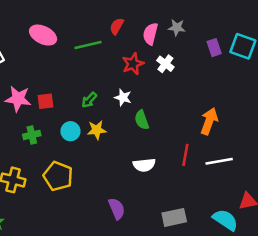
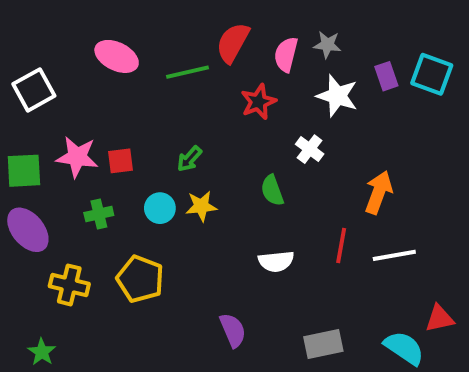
red semicircle: (117, 26) -> (233, 43), size x1.5
white cross: (165, 64) -> (310, 149), moved
white star: (123, 97) -> (337, 96), moved, size x1.5

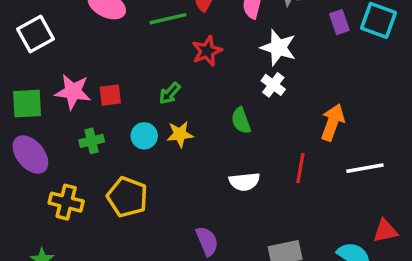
white star: (337, 96) -> (278, 48), moved
red star: (258, 102) -> (207, 51), moved
white line: (394, 255) -> (365, 168), moved

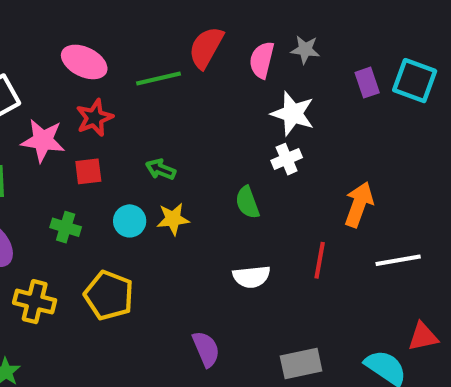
red star: (207, 51) -> (94, 118), moved
white cross: (273, 85) -> (287, 159), turned 30
pink star: (73, 92) -> (43, 140), moved
green arrow: (170, 93) -> (161, 169), turned 70
green cross: (92, 141) -> (66, 227), turned 30

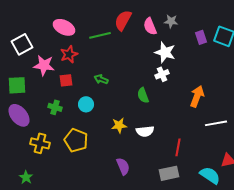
pink semicircle: (262, 60) -> (150, 26), turned -36
yellow star: (173, 219) -> (119, 125), moved
red line: (320, 260) -> (178, 147), moved

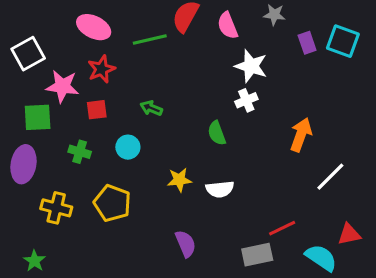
gray star: (171, 21) -> (274, 15), moved
green square: (17, 85) -> (38, 117), moved
purple ellipse: (19, 115) -> (24, 164), turned 50
white line: (216, 123) -> (330, 177), turned -35
red line: (178, 147) -> (282, 228), moved, turned 54

